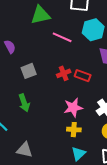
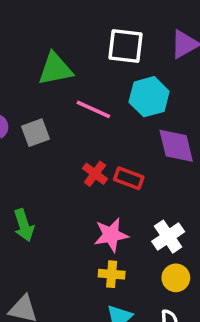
gray square: (29, 71) -> (35, 133), moved
red cross: (64, 73) -> (95, 174), turned -32

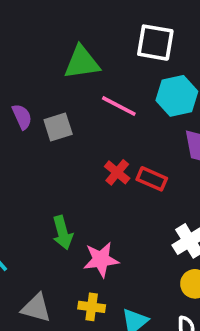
green arrow: (24, 225) -> (63, 233), moved
pink star: (111, 235) -> (101, 260), moved
yellow cross: (112, 274) -> (92, 307), moved

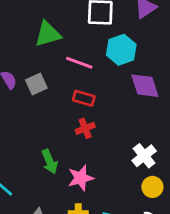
red cross: (117, 172) -> (85, 128), moved, turned 36
red rectangle: (152, 179) -> (84, 98), moved

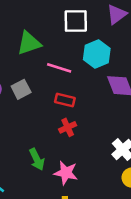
pink star: (81, 178) -> (66, 173), turned 30

